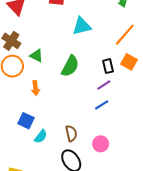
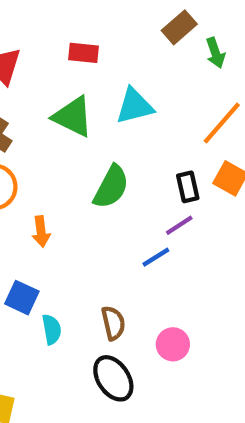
green triangle: (37, 56) -> (73, 117), moved, size x1.5
blue line: (102, 105) -> (156, 257), moved
cyan semicircle: (41, 136) -> (52, 329), turned -48

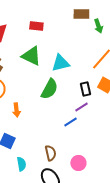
brown rectangle: (179, 27) -> (81, 14), turned 42
cyan triangle: (135, 106) -> (60, 63), moved
cyan semicircle: (52, 329) -> (21, 164), moved

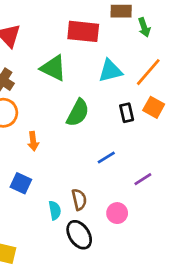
red rectangle: (36, 26) -> (83, 31), moved, size x1.6
cyan triangle: (60, 63) -> (110, 71), moved
purple line: (81, 107) -> (143, 179), moved
cyan semicircle: (21, 164) -> (55, 210), moved

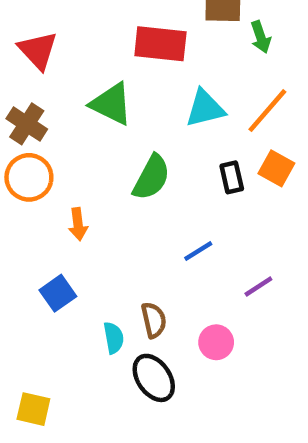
blue square: (21, 183) -> (58, 293), turned 30

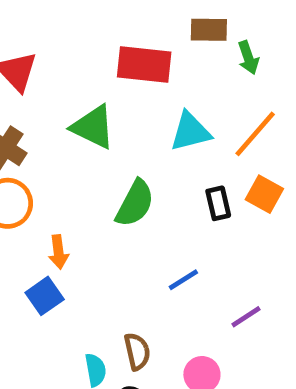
blue square: (58, 293) -> (45, 296), moved

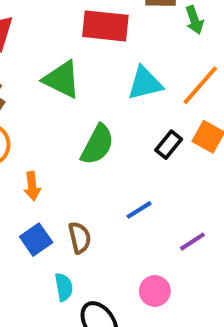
black rectangle: (218, 203) -> (169, 145), turned 52
blue square: (45, 296) -> (36, 240), moved
brown semicircle: (137, 351) -> (80, 238), moved

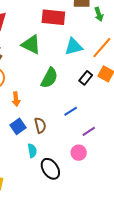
purple line: (192, 242) -> (89, 131), moved

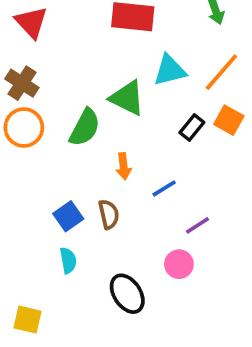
green triangle: (31, 45) -> (127, 98), moved
green semicircle: (49, 78) -> (85, 127), moved
orange arrow: (16, 99) -> (124, 166), moved
cyan semicircle: (32, 151) -> (68, 260), moved

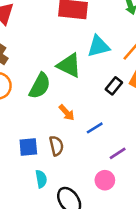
orange arrow: (124, 166) -> (67, 113), turned -36
blue square: (68, 216) -> (28, 147), turned 30
cyan semicircle: (68, 260) -> (41, 179), moved

